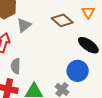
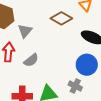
gray semicircle: (16, 66) -> (31, 60), moved, turned -119

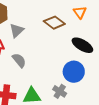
gray semicircle: (31, 60) -> (19, 60), turned -98

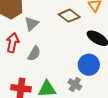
gray semicircle: (19, 60) -> (34, 54), turned 70

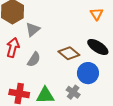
brown diamond: (69, 16) -> (69, 53), moved

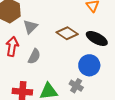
brown diamond: (69, 53) -> (67, 33), moved

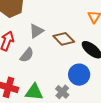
gray triangle: (30, 27) -> (36, 31), moved

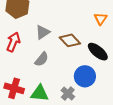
gray semicircle: (27, 55) -> (42, 59), moved

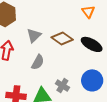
blue circle: (85, 76) -> (92, 80), moved
gray cross: (68, 93) -> (62, 86), moved

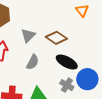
black ellipse: (92, 44) -> (67, 62), moved
gray cross: (62, 86) -> (67, 85), moved

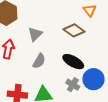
brown diamond: (56, 38) -> (74, 30), moved

